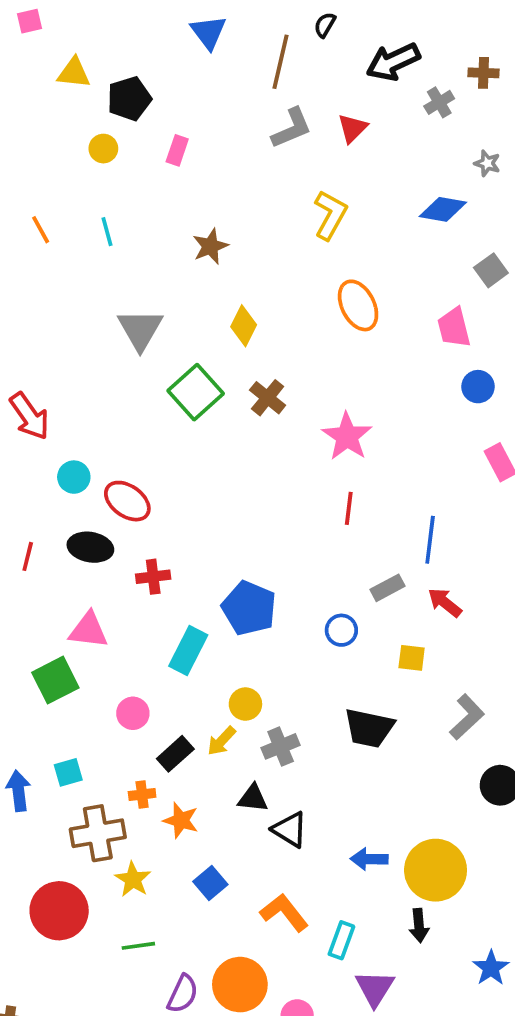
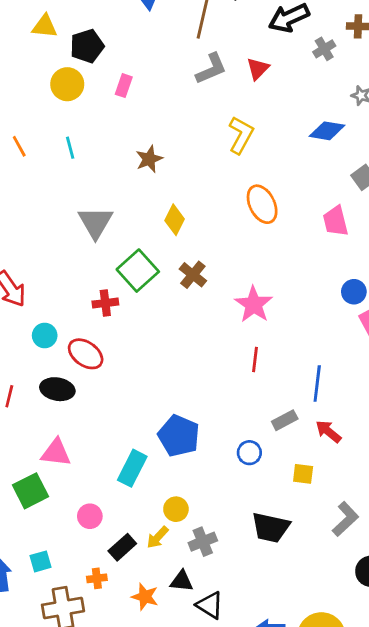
yellow circle: (103, 149) -> (67, 84), size x1.5
blue circle: (478, 387) -> (354, 292), moved
red cross: (153, 577) -> (105, 303), moved
orange star: (181, 820) -> (145, 597), moved

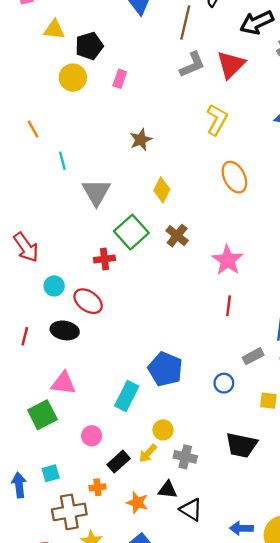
red triangle: (258, 69) -> (231, 65), size x1.5
cyan line: (70, 148) -> (62, 161), moved
gray cross: (203, 542) -> (185, 457), turned 35

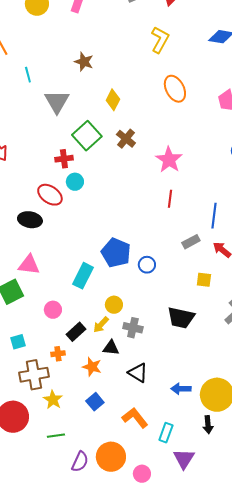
brown star: (141, 140) -> (84, 62), moved, turned -30
cyan circle: (54, 286) -> (75, 182), moved
blue circle: (224, 383) -> (147, 265), moved
black triangle: (168, 490) -> (111, 348), moved

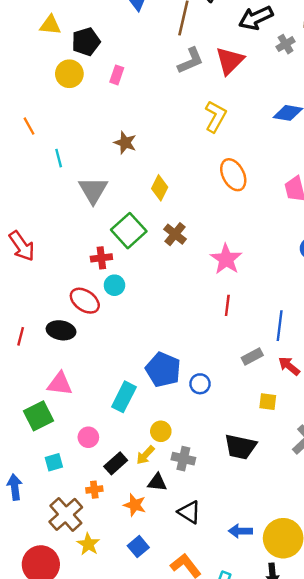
cyan square: (18, 342) -> (54, 462), moved
brown cross: (34, 375) -> (66, 514), turned -32

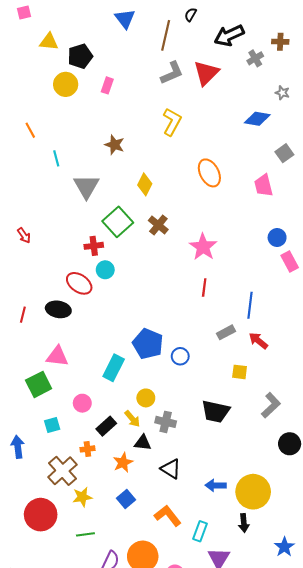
yellow L-shape: (215, 117) -> (172, 122), moved
red arrow: (22, 246) -> (24, 235), size x0.6
yellow arrow: (145, 455) -> (132, 419), turned -84
orange star: (135, 505) -> (123, 463), turned 30
yellow star: (88, 544) -> (82, 497), turned 30

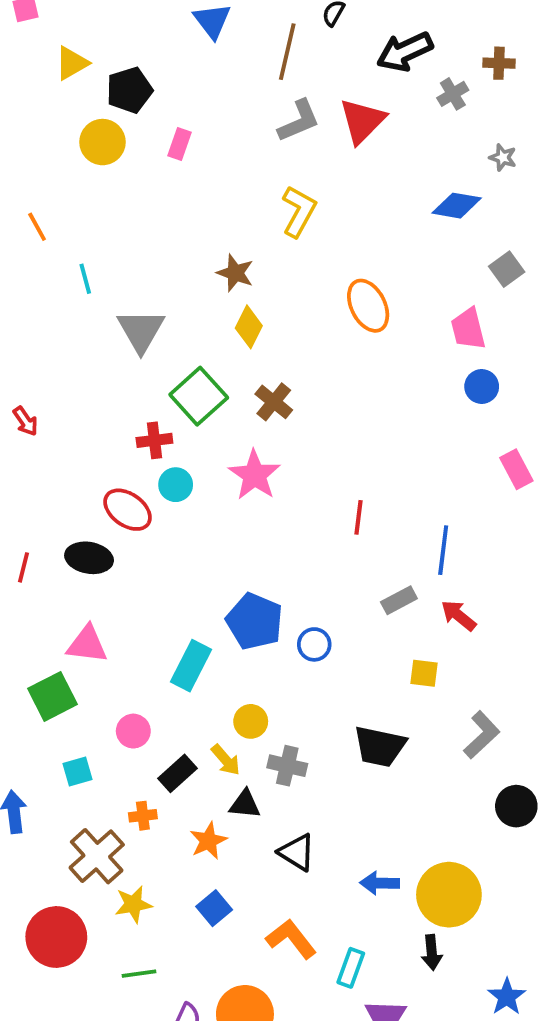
yellow triangle: (49, 42) -> (72, 63), turned -36
brown star: (115, 145) -> (235, 273), moved
blue circle: (277, 238) -> (482, 387), moved
pink star: (203, 247) -> (255, 475), moved

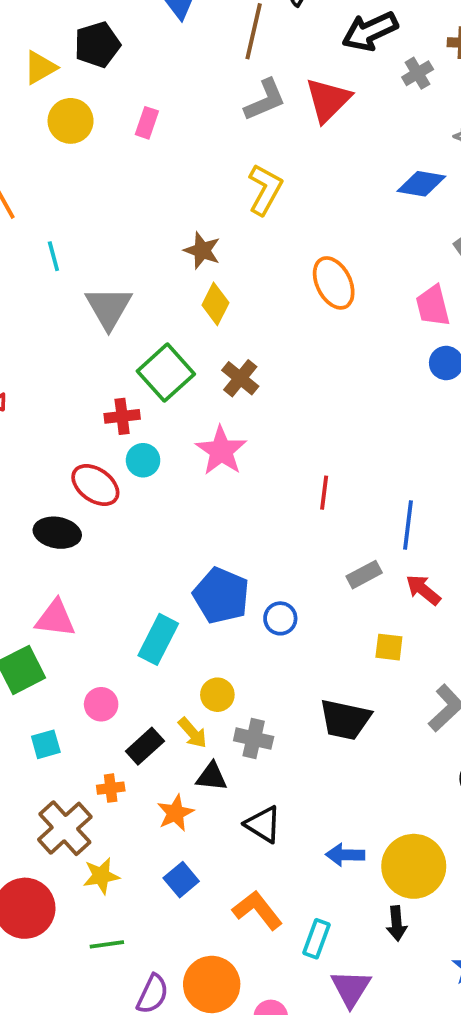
yellow triangle: (72, 63) -> (40, 68), moved
black pentagon: (129, 90) -> (97, 45), moved

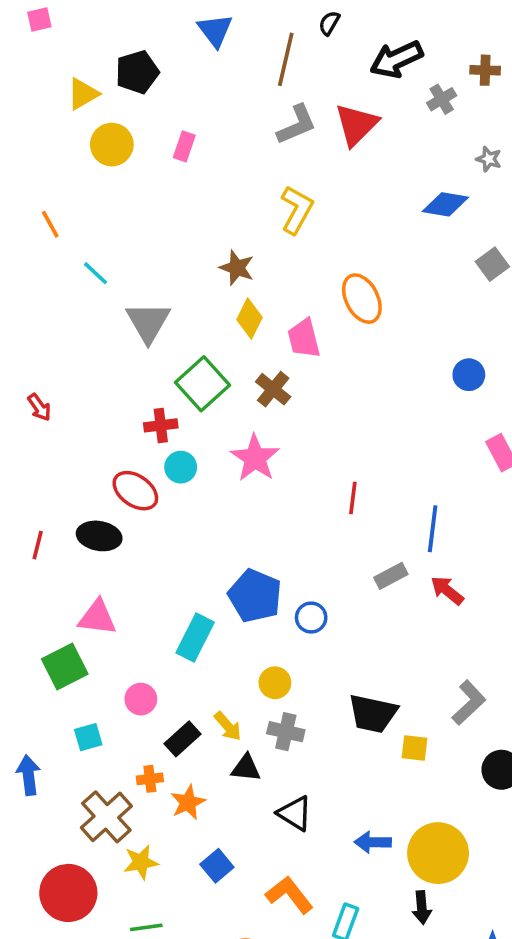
cyan line: (53, 256) -> (96, 273), turned -32
pink trapezoid: (433, 306) -> (304, 338), moved
yellow square: (389, 647) -> (414, 748), moved
yellow circle: (217, 695) -> (275, 683), moved
orange star: (175, 813) -> (188, 802), moved

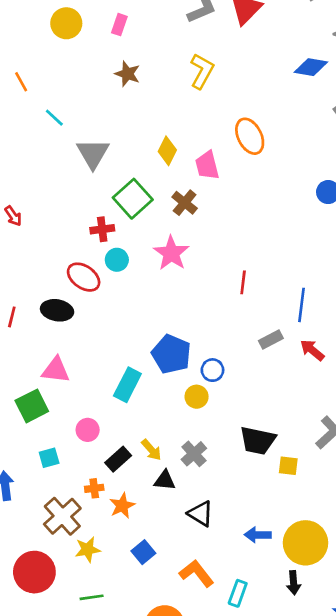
brown star: (237, 268) -> (127, 74), moved
yellow circle: (275, 683) -> (197, 397), moved
gray cross: (286, 732) -> (194, 454), turned 35

